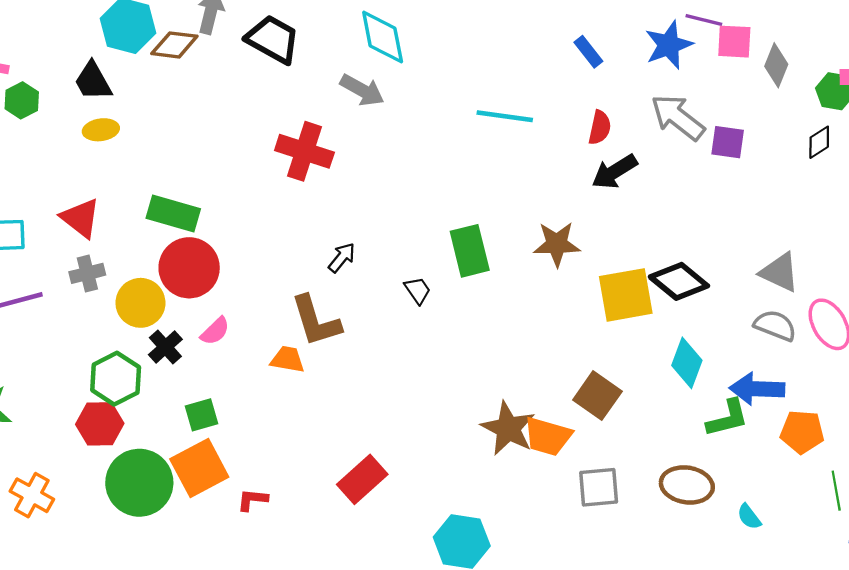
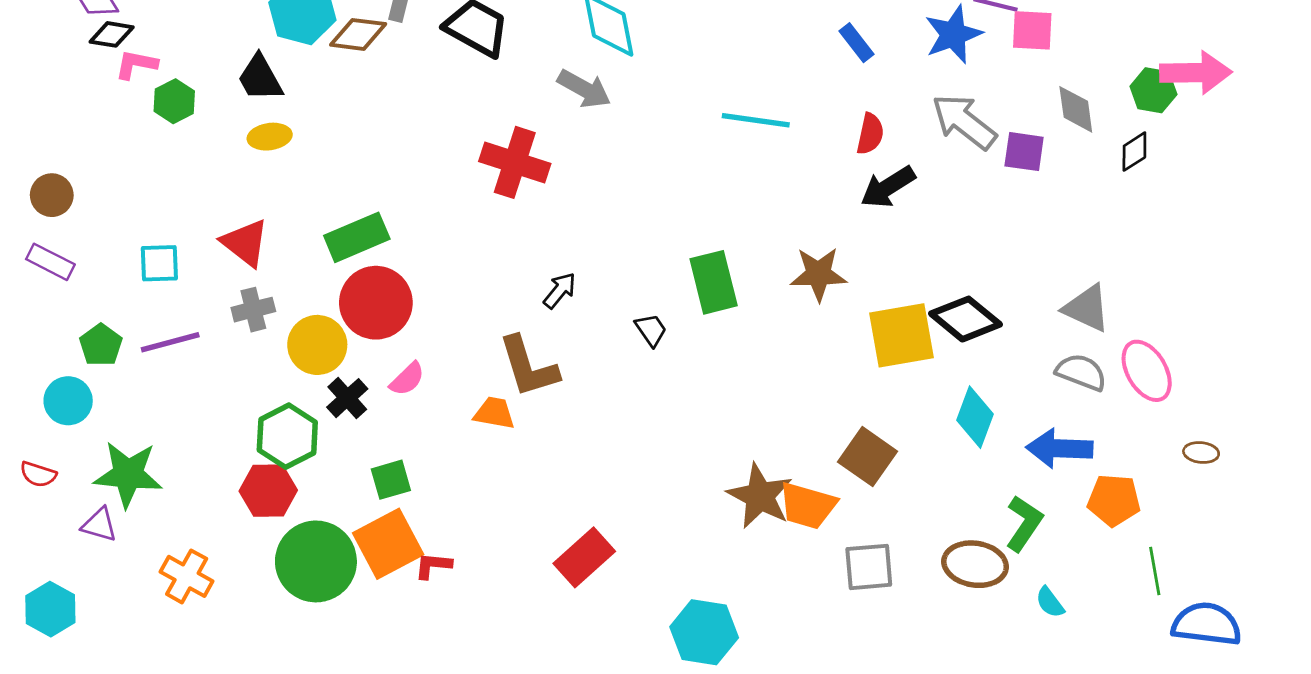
gray diamond: (776, 65) -> (1076, 109), moved, turned -30
green rectangle: (173, 213) -> (357, 237), turned -39
green L-shape: (728, 418) -> (1024, 523), moved, turned -42
red L-shape: (252, 500) -> (433, 566), moved

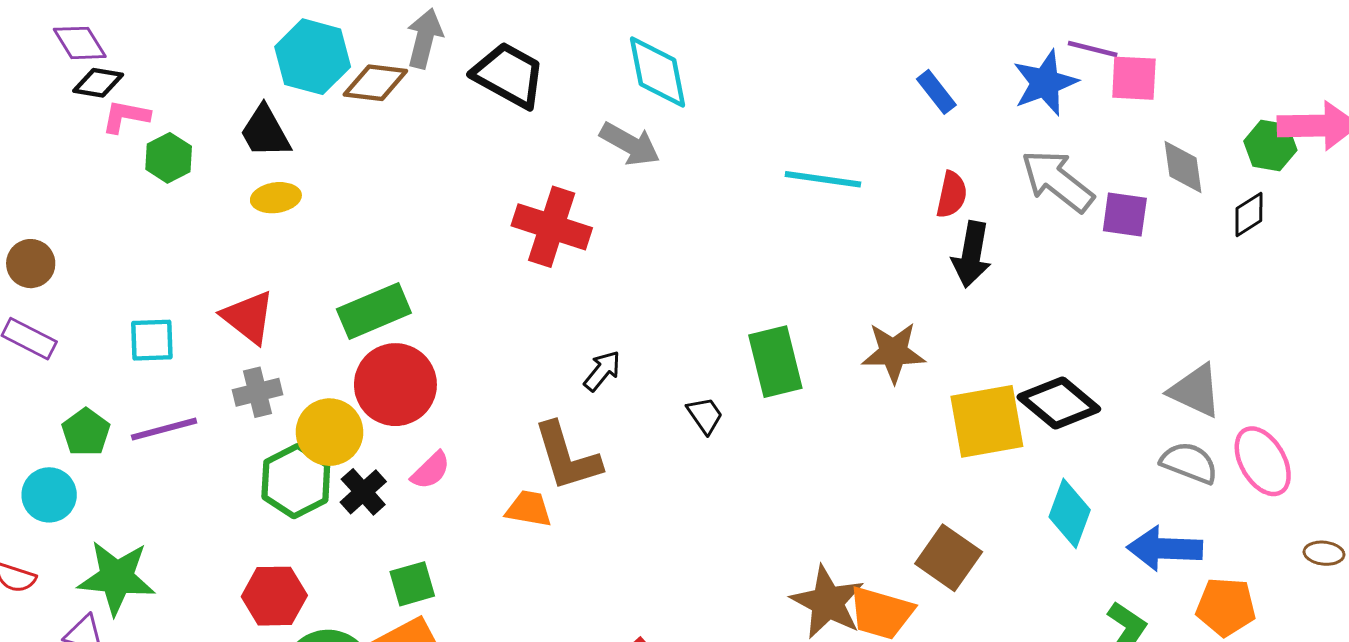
black arrow: (888, 187) -> (972, 254), turned -48
green hexagon: (287, 436) -> (296, 481), moved

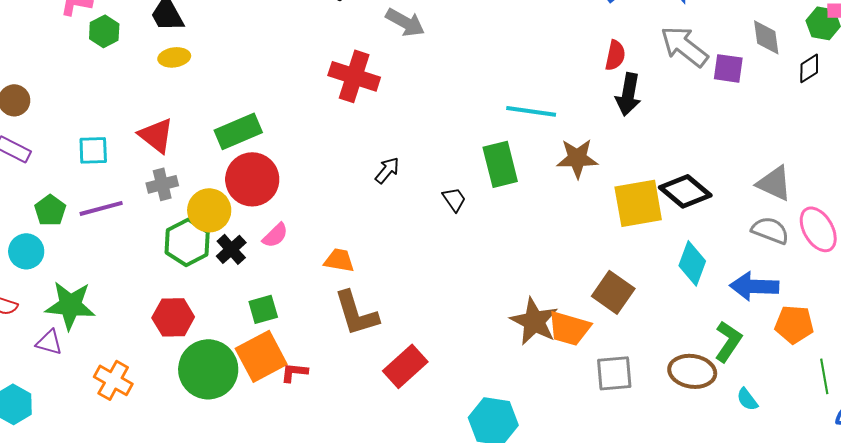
cyan line: (823, 179) -> (531, 111), moved
brown L-shape: (567, 457) -> (356, 313), moved

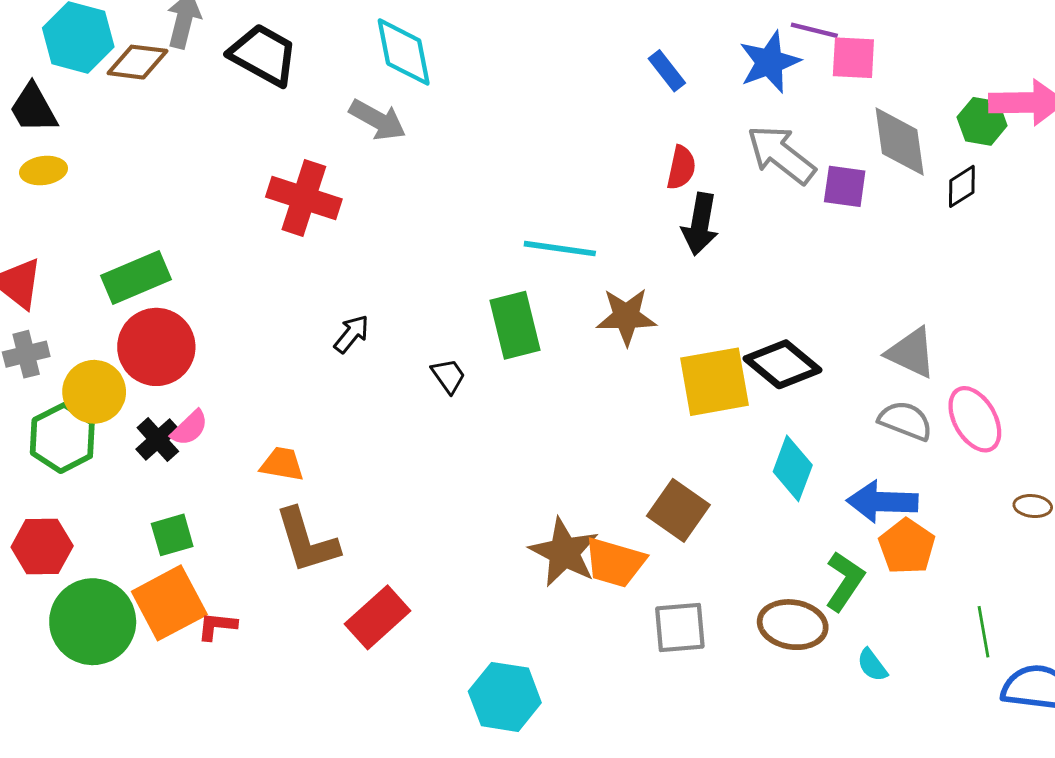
gray diamond: (766, 37) -> (900, 142), size x1.4
black cross: (231, 249) -> (158, 439), moved
orange pentagon: (794, 324) -> (907, 547), moved, turned 30

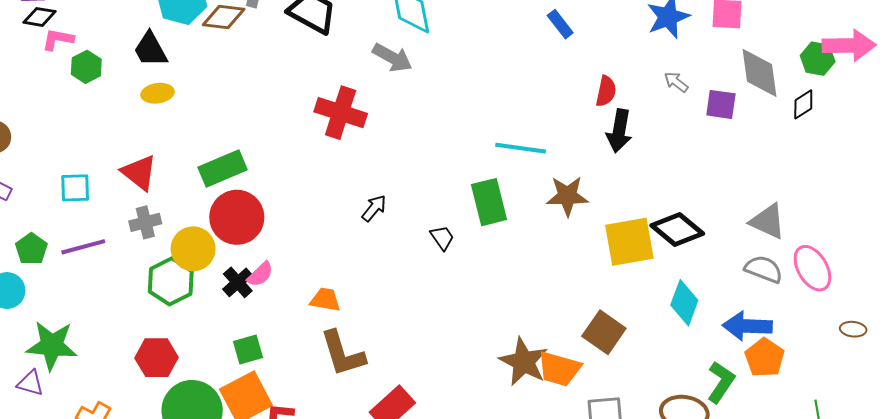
blue rectangle: (667, 71) -> (560, 24), moved
gray arrow: (781, 155) -> (676, 82), size x0.5

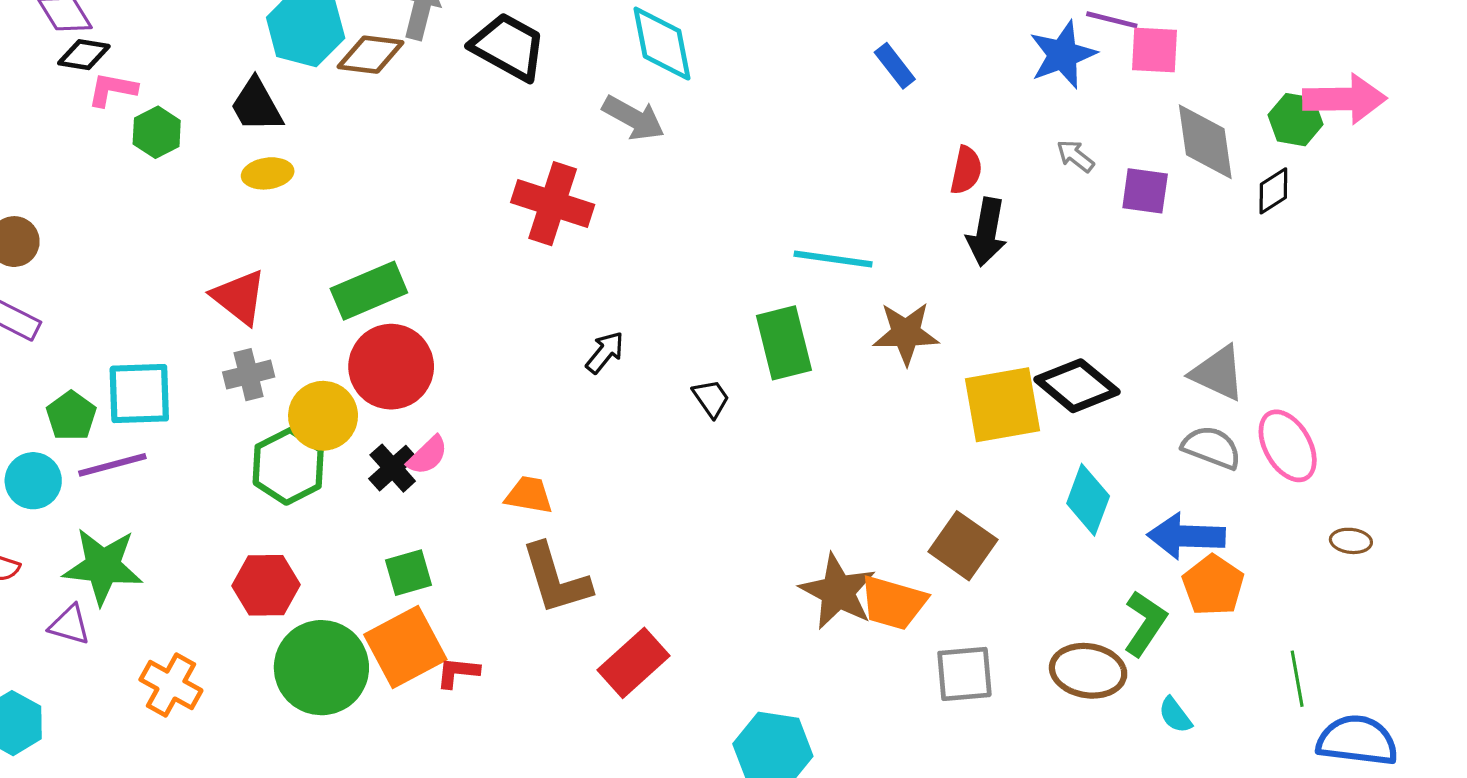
cyan square: (75, 188) -> (139, 394), moved, size x1.4
purple line: (83, 247) -> (112, 465), moved

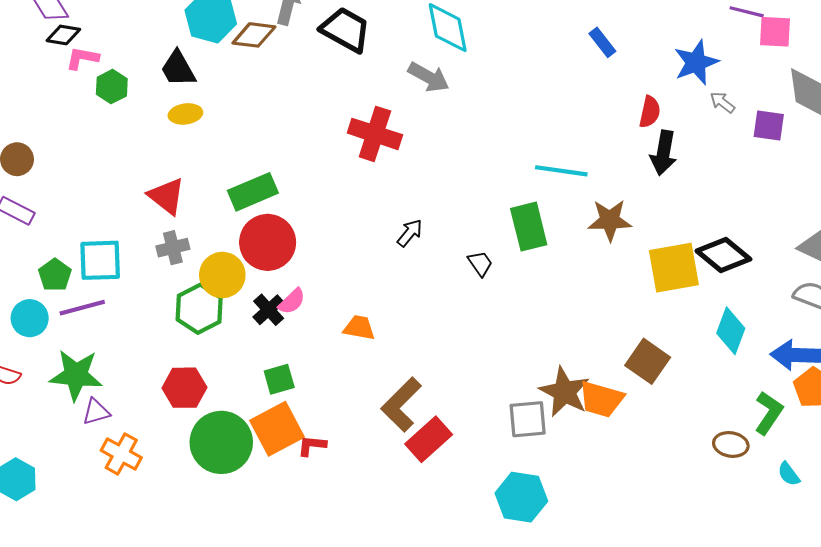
blue star: (1063, 55) -> (696, 62), moved
brown L-shape: (556, 579) -> (401, 404), moved, turned 62
purple triangle: (70, 625) -> (96, 412), moved, turned -32
brown ellipse: (1088, 671) -> (731, 445), size x0.7
gray square: (964, 674) -> (528, 419), moved

